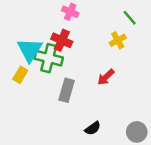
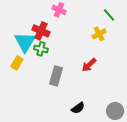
red cross: (62, 40) -> (41, 31), moved
green cross: (49, 58) -> (41, 49), size x0.6

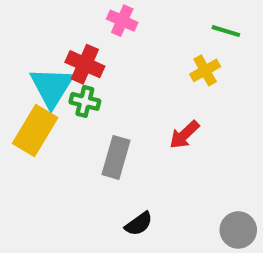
green line: (109, 15) -> (226, 31), turned -32
yellow rectangle: (17, 63) -> (35, 131), size x1.6
black semicircle: (78, 108) -> (139, 224), moved

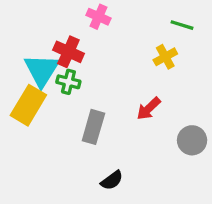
gray circle: (238, 230) -> (192, 140), moved

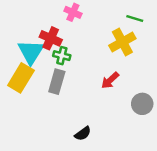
yellow cross: (165, 57) -> (122, 42), size x1.5
green cross: (68, 82) -> (62, 56), moved
gray rectangle: (93, 127) -> (57, 82), moved

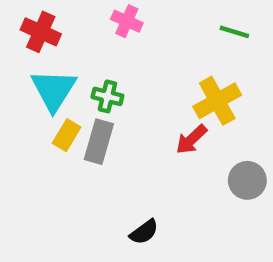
red cross: (51, 38) -> (41, 32), moved
yellow cross: (122, 42) -> (217, 101), moved
yellow rectangle: (21, 78) -> (67, 135), moved, size x0.6

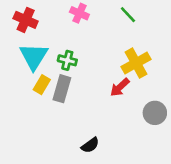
green line: (234, 32) -> (128, 15), moved, turned 30

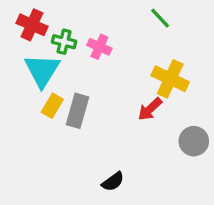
pink cross: (79, 13) -> (99, 47), moved
green cross: (67, 60) -> (64, 42), moved
yellow cross: (136, 63) -> (170, 79), turned -36

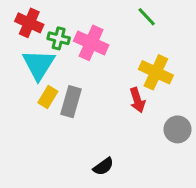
pink cross: (99, 47) -> (91, 43), size x1.5
red arrow: (150, 109) -> (137, 100), turned -65

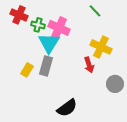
cyan triangle: (39, 65) -> (49, 43), moved
yellow rectangle: (48, 97) -> (27, 70), moved
black semicircle: (103, 166) -> (67, 108), size x1.5

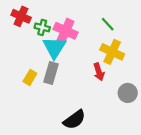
green line: (95, 11) -> (108, 24), moved

